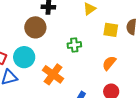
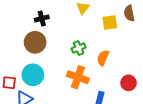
orange semicircle: (109, 63) -> (103, 58), moved
orange cross: (53, 74) -> (78, 77), moved

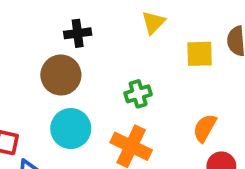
orange semicircle: (103, 58) -> (205, 128), moved
cyan circle: (33, 75) -> (71, 129), moved

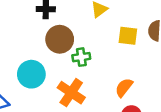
brown circle: (61, 75) -> (60, 39), moved

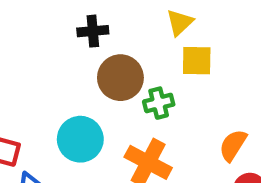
yellow square: (128, 36) -> (197, 61), moved

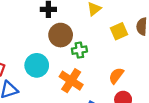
yellow square: (197, 61) -> (119, 31), moved, turned -30

